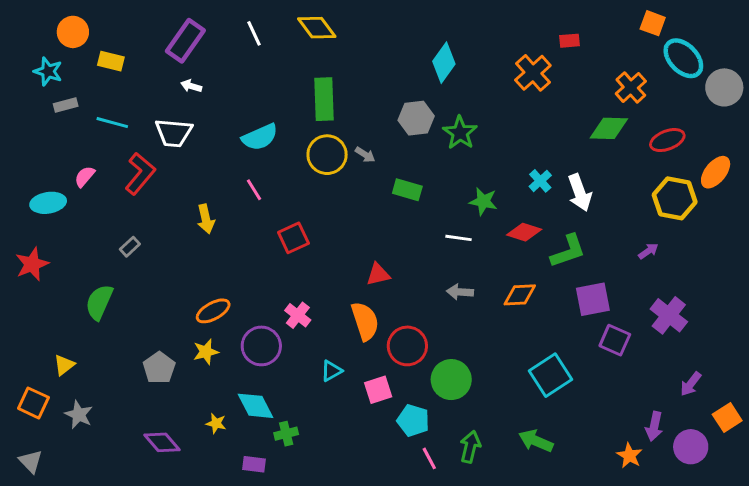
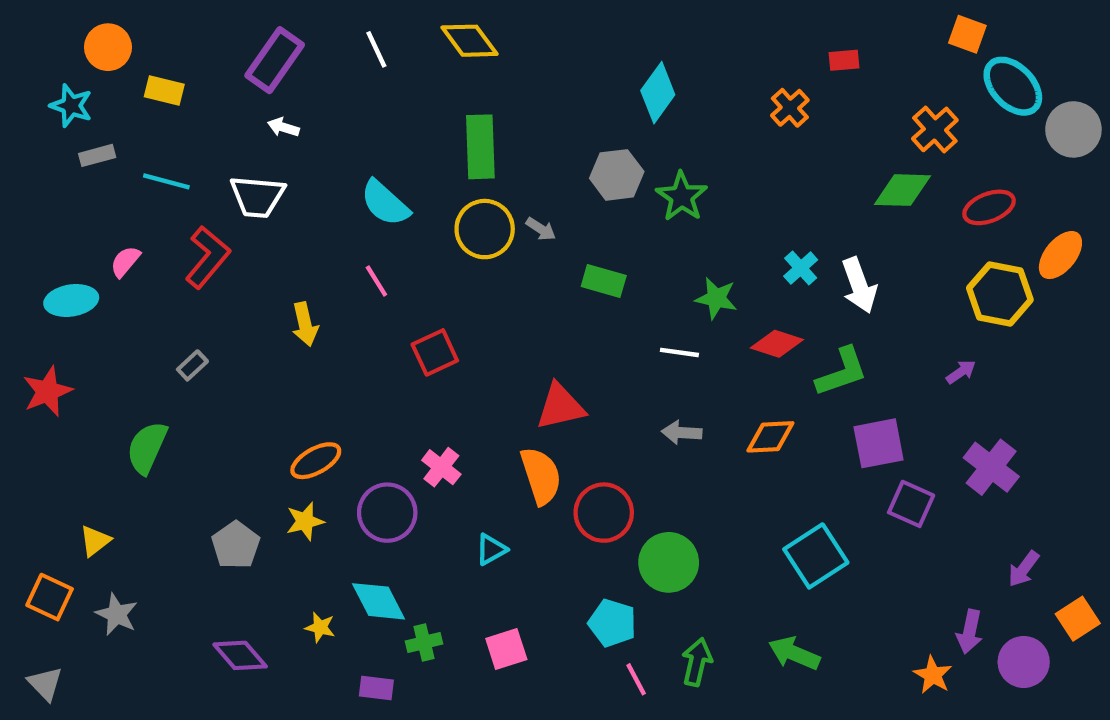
orange cross: (533, 73) -> (790, 108), size x0.7
cyan semicircle: (260, 137) -> (385, 203), turned 66
red triangle: (378, 274) -> (560, 407), size x1.4
pink square: (378, 390) -> (506, 649), moved

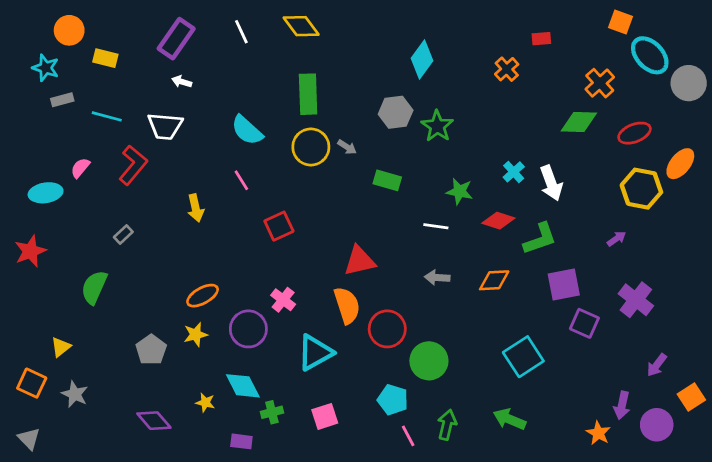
cyan triangle: (491, 549) -> (315, 353), size x1.8

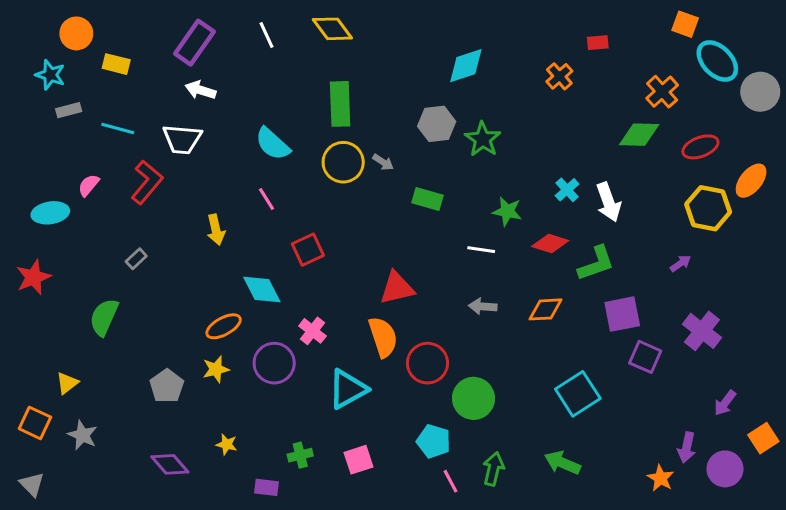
cyan diamond: (422, 59) -> (466, 66), turned 36
white arrow: (182, 82) -> (201, 90), size x1.4
cyan diamond: (243, 386) -> (262, 290), moved

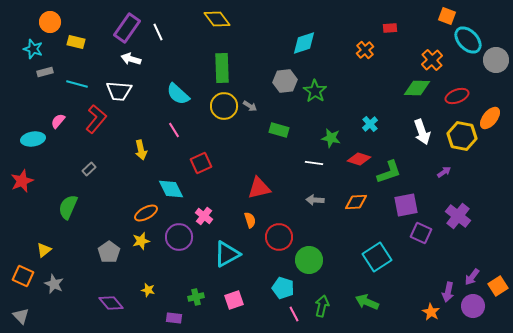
white line: (266, 35) -> (158, 32), moved
white arrow: (608, 202) -> (422, 132), moved
orange semicircle: (383, 337) -> (250, 220), size x0.6
purple arrow: (725, 403) -> (472, 277), moved

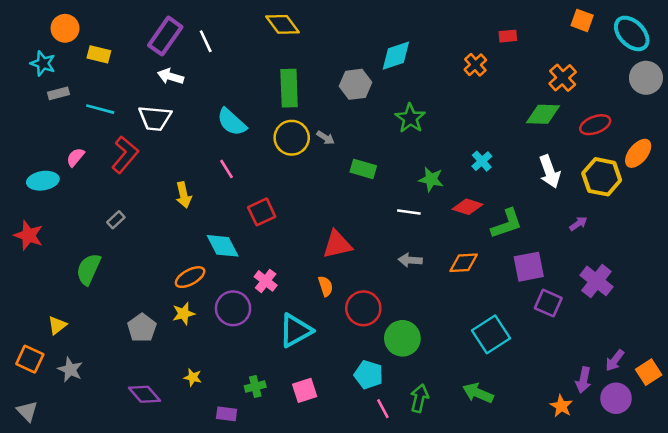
cyan ellipse: (468, 40) -> (632, 33), moved
gray hexagon: (285, 81) -> (355, 84), moved
red star: (22, 181) -> (29, 235), turned -30

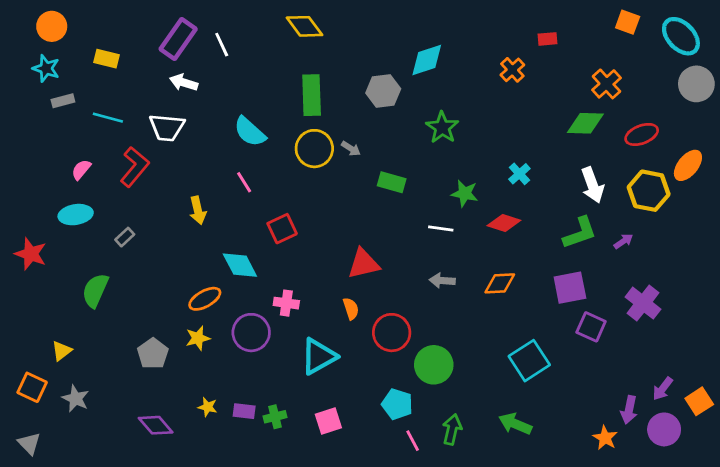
orange circle: (65, 28) -> (52, 26), moved
cyan ellipse: (43, 181) -> (76, 215), moved
green L-shape: (507, 224) -> (580, 233), moved
pink cross: (266, 281) -> (286, 303), turned -30
purple rectangle: (227, 414) -> (244, 411), moved

